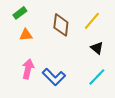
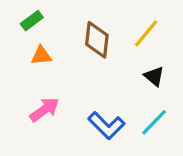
pink arrow: (28, 69) -> (44, 110), turned 42
blue L-shape: (54, 77) -> (106, 125), moved

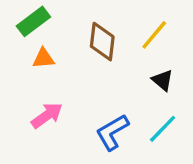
green rectangle: (32, 21) -> (33, 21), size x1.4
blue L-shape: (106, 125) -> (112, 132), turned 105

